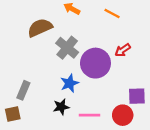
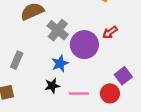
gray rectangle: (23, 90) -> (17, 60), moved
purple square: (137, 96) -> (123, 76), turned -35

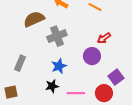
gray cross: (58, 30) -> (57, 36), turned 30
purple circle: (84, 45) -> (92, 56), moved, size x0.7

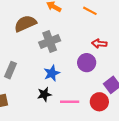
red arrow: (104, 38) -> (99, 44), turned 40

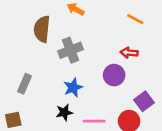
orange line: (90, 11) -> (135, 19), moved
brown semicircle: (25, 24) -> (42, 29), turned -60

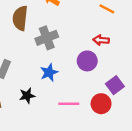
black star: (64, 112) -> (27, 96), moved

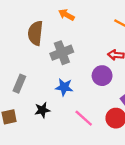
blue star: (49, 72) -> (64, 87), turned 30
pink line: (69, 104) -> (84, 118), turned 42

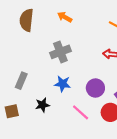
brown semicircle: (35, 33) -> (27, 20), moved
purple circle: (102, 76) -> (95, 88), moved

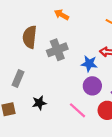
brown semicircle: (27, 20) -> (30, 37), moved
blue star: (63, 84) -> (89, 64), moved

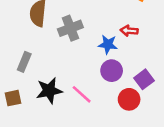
black star: (39, 103) -> (49, 91), size x1.5
pink line: (77, 110) -> (82, 94), moved

